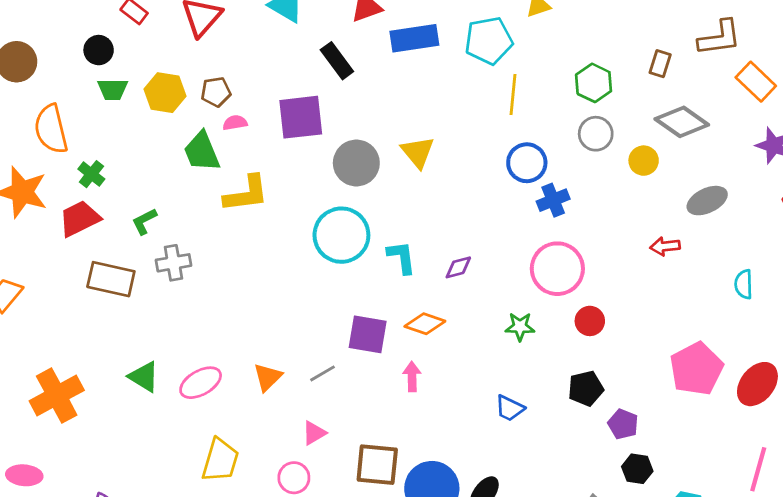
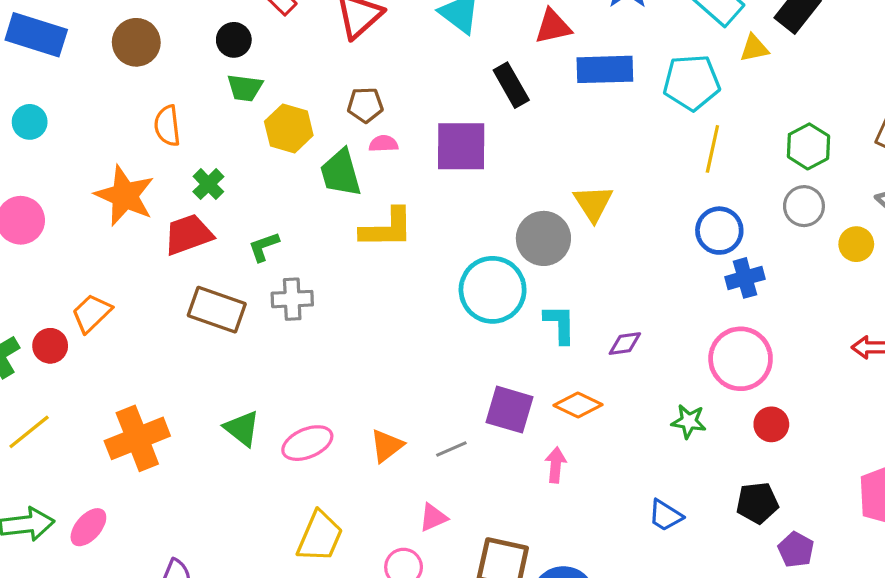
yellow hexagon: (165, 93) -> (289, 128), moved
orange semicircle: (51, 129) -> (167, 126), size x0.7
gray circle: (356, 163) -> (543, 238), moved
pink ellipse: (24, 475) -> (88, 527), turned -60

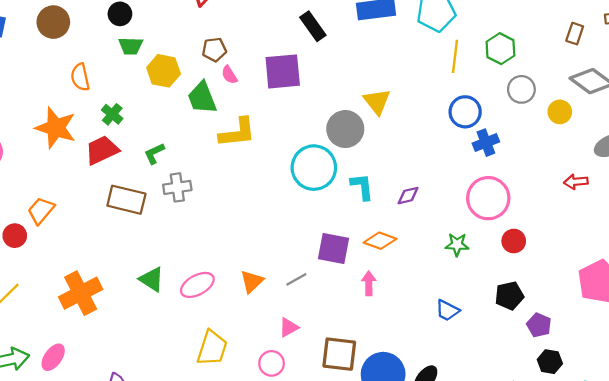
pink semicircle: (383, 144) -> (229, 75), turned -114
green hexagon: (808, 146) -> (500, 49), moved

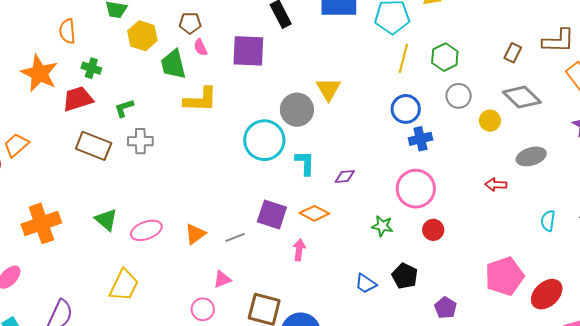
green cross: (112, 114) -> (91, 68), turned -30
black pentagon: (509, 296) -> (405, 276), moved, turned 30
yellow trapezoid: (212, 348) -> (124, 285), moved

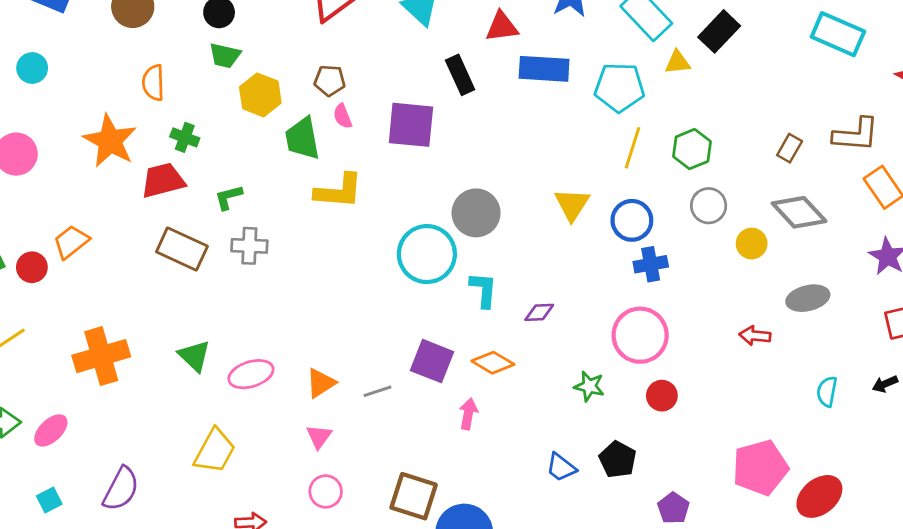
yellow triangle: (328, 89) -> (572, 204), moved
pink triangle: (222, 279) -> (319, 437), moved, turned -36

